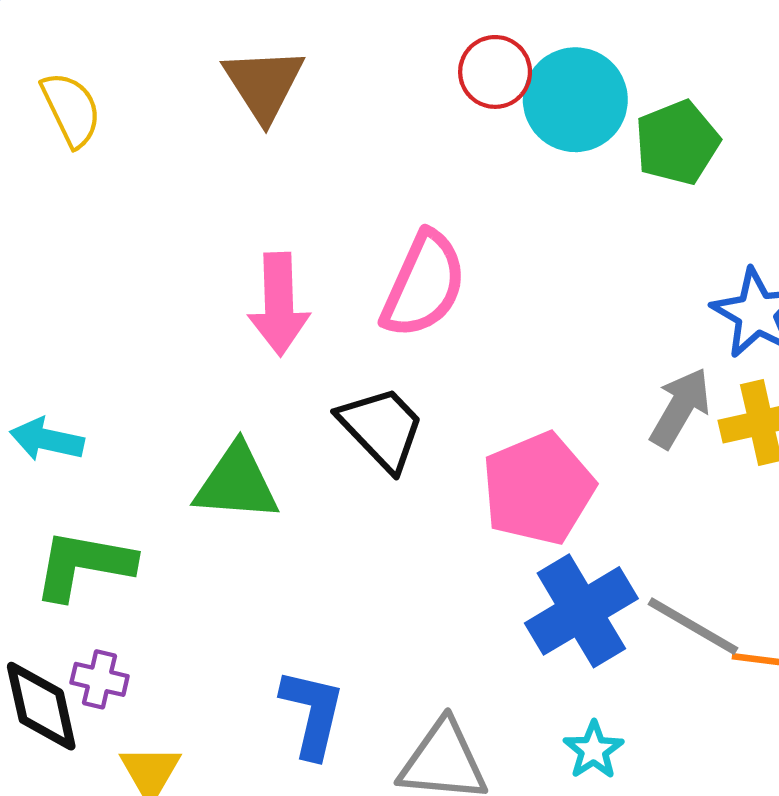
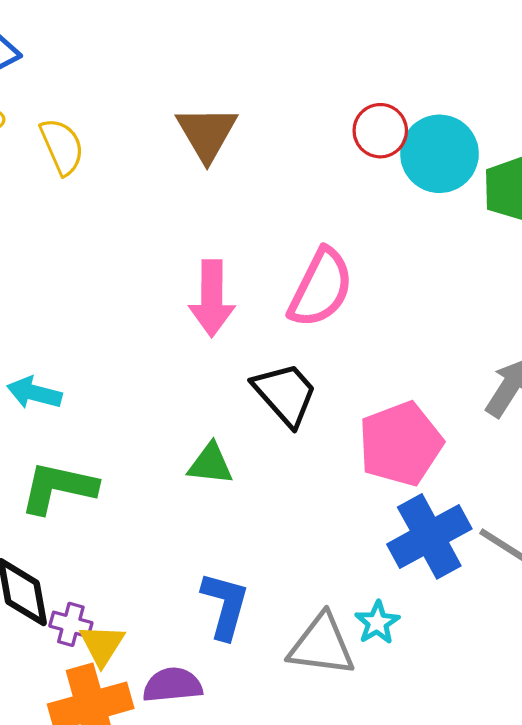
green triangle: (236, 483) -> (210, 464), moved, size x0.7
purple cross: (100, 679) -> (71, 624), moved
cyan star: (594, 750) -> (377, 623), moved

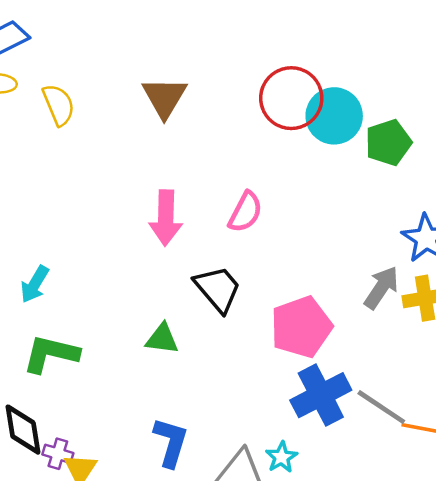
red circle: (380, 131) -> (291, 98), size x1.6
pink semicircle: (321, 288) -> (245, 212), size x0.7
cyan arrow: (34, 393) -> (35, 284), turned -75

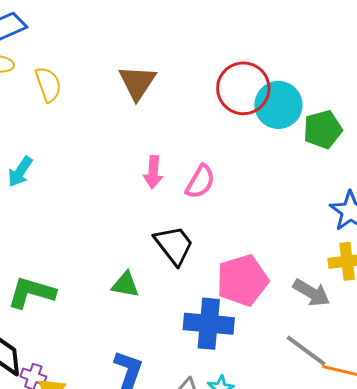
pink arrow: (166, 218) -> (153, 172), moved, size x0.7
cyan arrow: (35, 284) -> (20, 172), moved
gray arrow: (381, 288) -> (311, 293), moved, turned 84
blue cross: (321, 395) -> (209, 324), moved, turned 30

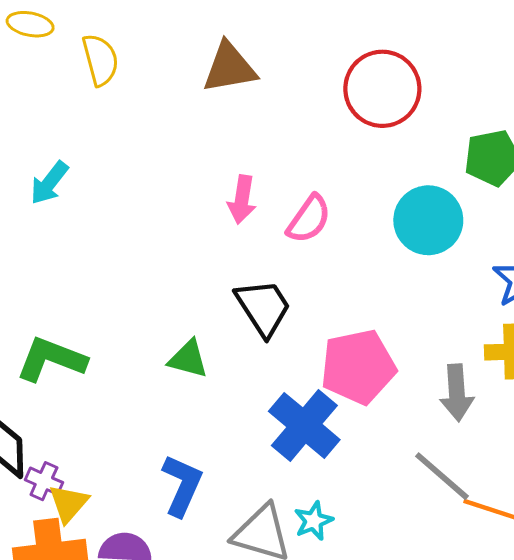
brown triangle: (137, 82) -> (229, 68), turned 42
cyan circle: (278, 105) -> (428, 220), moved
gray arrow: (311, 293) -> (457, 393), turned 51
blue cross: (209, 324) -> (304, 426), turned 30

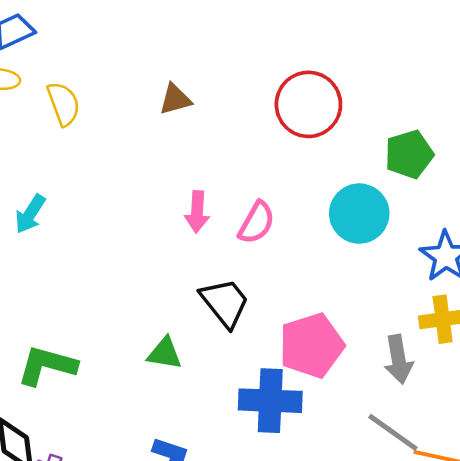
brown triangle: (229, 68) -> (175, 99), size x0.7
blue cross: (304, 426) -> (270, 401), turned -32

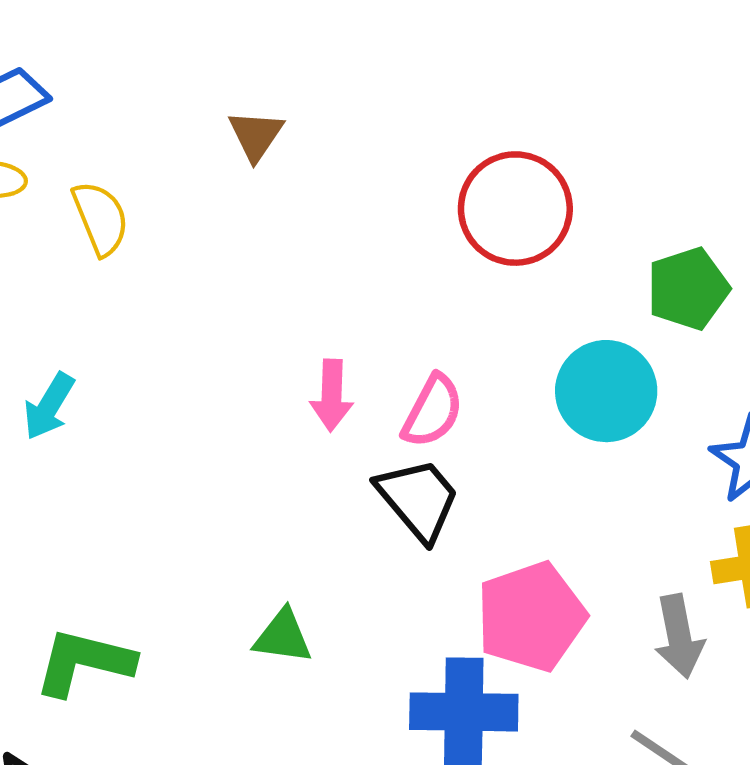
brown triangle: (175, 99) -> (256, 135), moved, turned -39
black trapezoid: (225, 303) -> (418, 499), moved

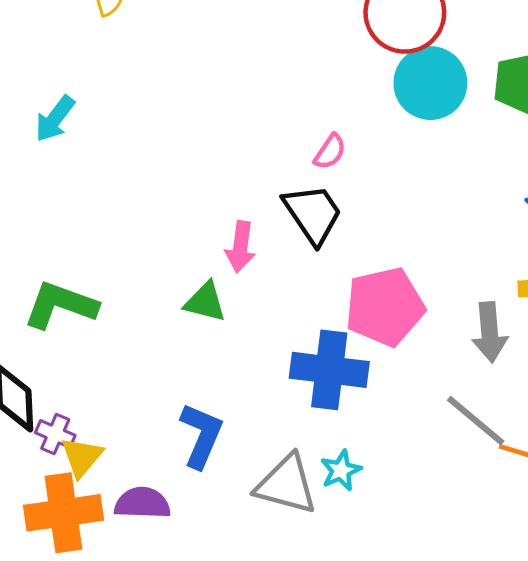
cyan circle: (606, 391) -> (430, 83), moved
pink arrow: (332, 395) -> (240, 247), moved
pink semicircle: (433, 411) -> (330, 152), size x0.7

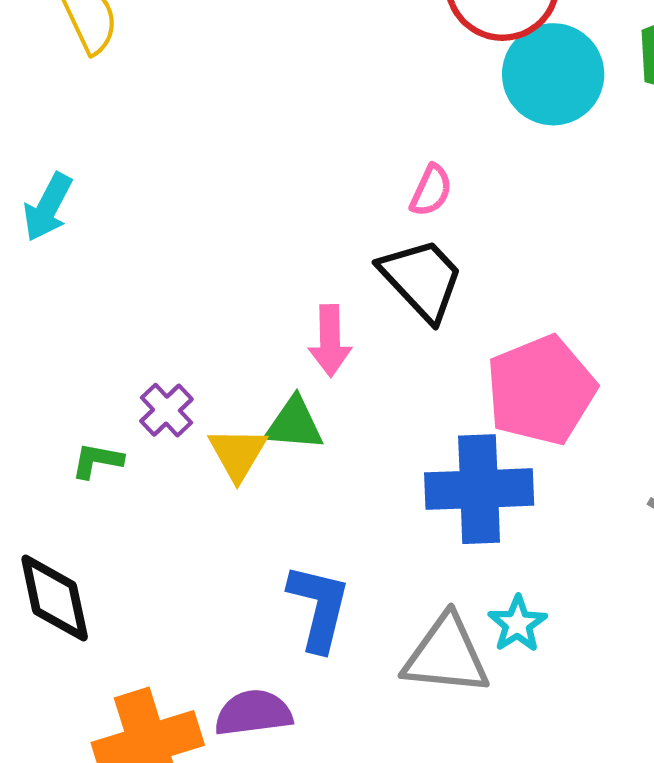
green L-shape: (60, 305) -> (97, 461), size x0.5
purple cross: (55, 434) -> (166, 410), moved, turned 33
yellow triangle: (82, 457) -> (238, 454), moved

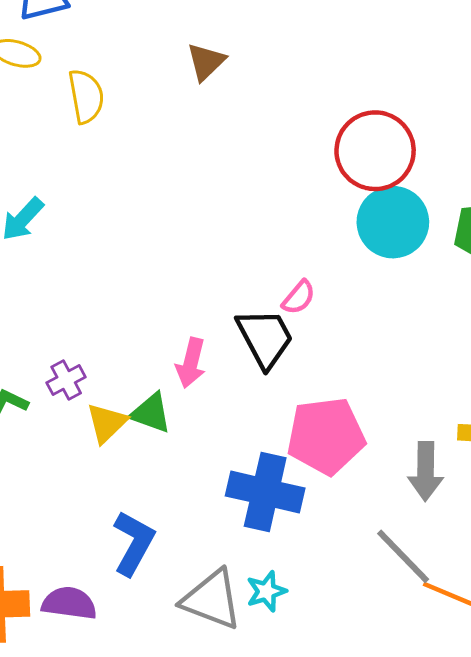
pink semicircle: (431, 190) -> (299, 297), moved

